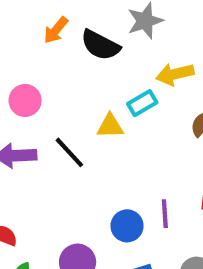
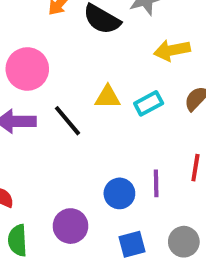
pink circle: (25, 100) -> (27, 69), size x1.4
cyan rectangle: (142, 103) -> (149, 103), moved

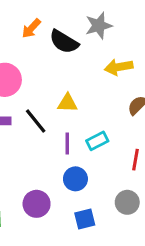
cyan rectangle: (149, 103) -> (97, 141), moved
purple line: (156, 183) -> (67, 144), moved
gray circle: (184, 242) -> (127, 202), moved

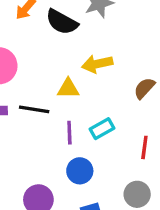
yellow arrow: (119, 67) -> (97, 64), moved
black line: (36, 121) -> (34, 109), turned -40

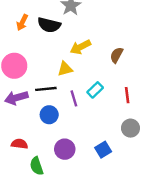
blue circle: (80, 171) -> (49, 115), moved

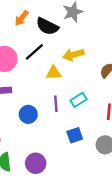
black line: (46, 89) -> (34, 52), moved, turned -48
purple circle: (65, 149) -> (36, 163), moved
blue square: (103, 150) -> (75, 135), moved

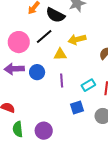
cyan rectangle: (79, 100) -> (88, 85), moved
blue circle: (28, 114) -> (37, 72), moved

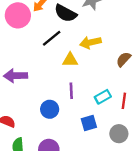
pink circle: (19, 42) -> (18, 15), moved
blue circle: (37, 72) -> (50, 109), moved

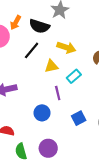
yellow arrow: (90, 42) -> (66, 47), turned -138
cyan rectangle: (103, 97) -> (74, 76), moved

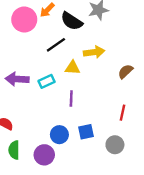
yellow arrow: (66, 47) -> (94, 52), turned -42
cyan rectangle: (74, 76) -> (46, 81), moved
blue circle: (42, 113) -> (59, 135), moved

